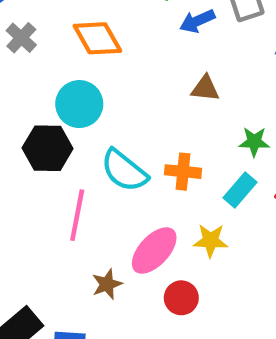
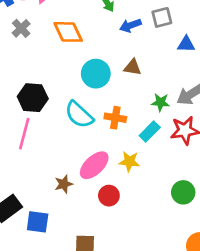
cyan circle: (79, 104) -> (96, 74), moved
pink line: (77, 215) -> (24, 134), moved

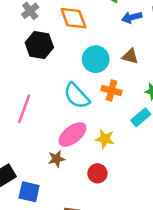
black hexagon: (33, 98) -> (39, 45), moved
orange cross: (115, 118) -> (112, 91), moved
yellow star: (129, 162) -> (105, 139), moved
pink ellipse: (94, 165) -> (73, 134), moved

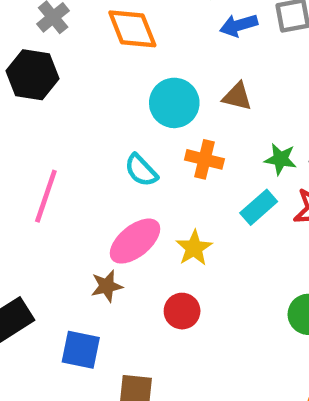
black hexagon: (39, 45) -> (33, 75), moved
cyan semicircle: (77, 96) -> (141, 170), size x0.7
yellow star: (105, 139) -> (194, 248), turned 30
blue square: (29, 192) -> (81, 350), moved

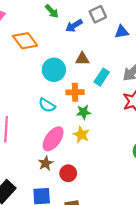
green star: (280, 159) -> (84, 112), moved
cyan rectangle: (259, 207) -> (102, 77), moved
red circle: (182, 311) -> (68, 173), moved

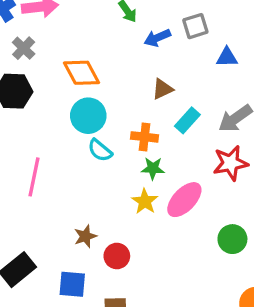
orange diamond: (25, 41) -> (81, 73), moved
brown triangle: (82, 59) -> (163, 89), turned -32
cyan circle: (54, 70) -> (88, 116), moved
pink ellipse: (53, 139) -> (184, 200), moved

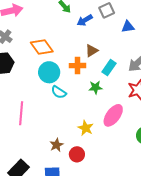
orange cross: (145, 137) -> (77, 66), moved
green star: (153, 168) -> (95, 87), moved
yellow star: (145, 201) -> (86, 128), moved

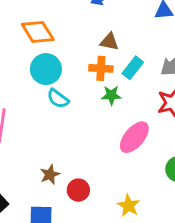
brown triangle: (92, 51) -> (109, 42), turned 40
orange cross: (77, 66) -> (101, 68), moved
yellow star: (86, 128) -> (129, 206), moved

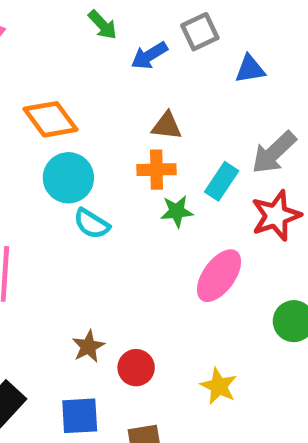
cyan rectangle: (133, 68) -> (222, 181), moved

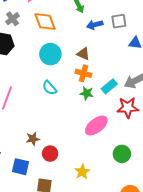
orange diamond: (50, 119) -> (45, 21), moved
brown triangle: (167, 126) -> (83, 54), moved
cyan circle: (68, 178) -> (50, 54), moved

